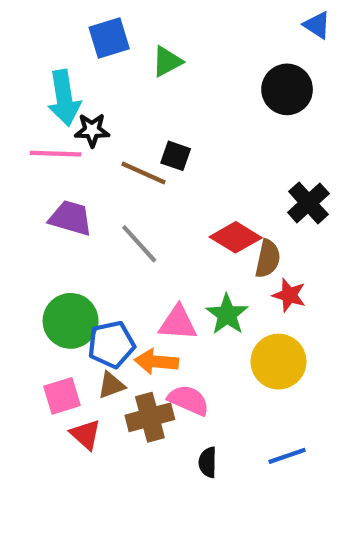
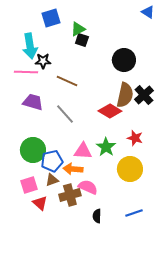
black circle: (287, 89) -> (124, 60), moved
black square: (176, 156) -> (82, 40), moved
brown semicircle: (268, 259) -> (125, 95), moved, size x1.4

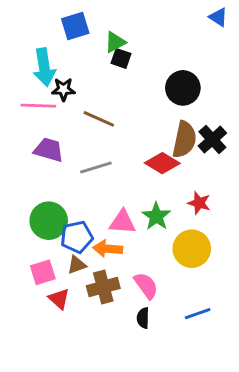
gray line: (65, 114) -> (96, 168), turned -65
pink semicircle: (88, 187) -> (146, 286), moved, turned 30

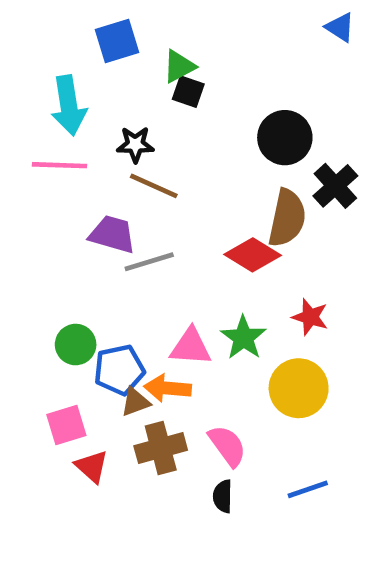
black star: (63, 89) -> (135, 145), moved
black cross: (212, 140) -> (335, 186), moved
purple trapezoid: (49, 150) -> (112, 234), moved
green circle: (49, 221) -> (76, 345), size x0.7
brown triangle: (77, 265) -> (135, 402), moved

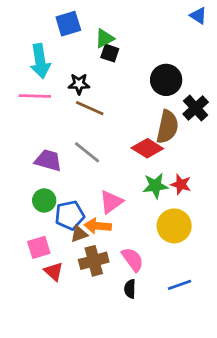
purple trapezoid: (112, 234) -> (48, 160), moved
gray line: (149, 262) -> (87, 152), turned 56
green star: (243, 338) -> (155, 186), moved, turned 30
pink triangle: (191, 347) -> (111, 202), turned -40

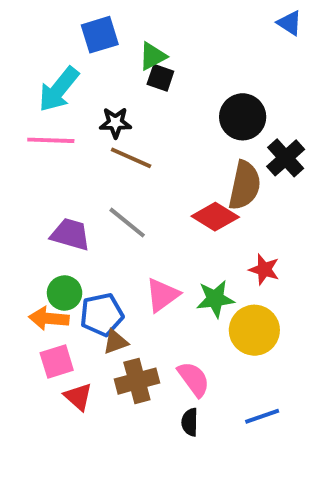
cyan arrow: (40, 61) -> (59, 89), turned 48
green star: (155, 186) -> (215, 299), moved
orange arrow: (98, 226) -> (49, 318), moved

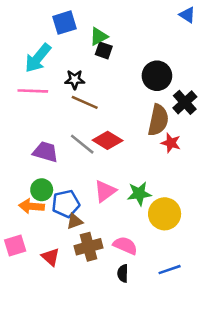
red diamond: (215, 217) -> (108, 140), moved
red star: (264, 270) -> (171, 143), moved
pink square: (57, 361) -> (15, 246), moved
pink semicircle: (194, 379) -> (125, 246), turned -30

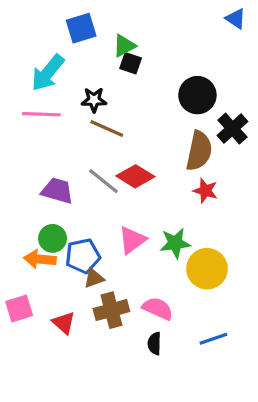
red star: (171, 143) -> (205, 191), moved

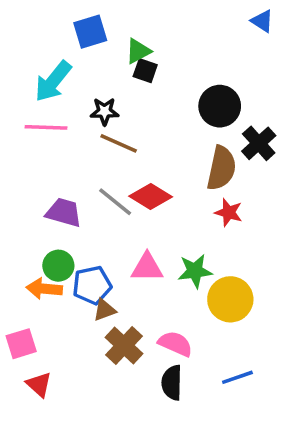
pink triangle: (132, 240) -> (147, 267), turned 36
brown cross: (111, 310) -> (124, 345), turned -32
red triangle: (64, 323) -> (39, 384), moved
black semicircle: (154, 344) -> (172, 383), size x1.4

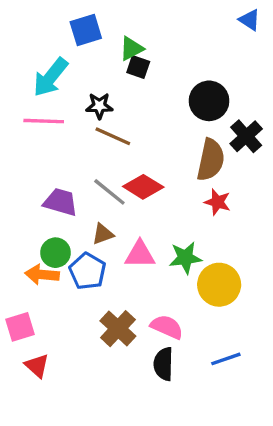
blue pentagon: (92, 285) -> (88, 271), turned -30
brown triangle: (104, 310) -> (103, 234), moved

